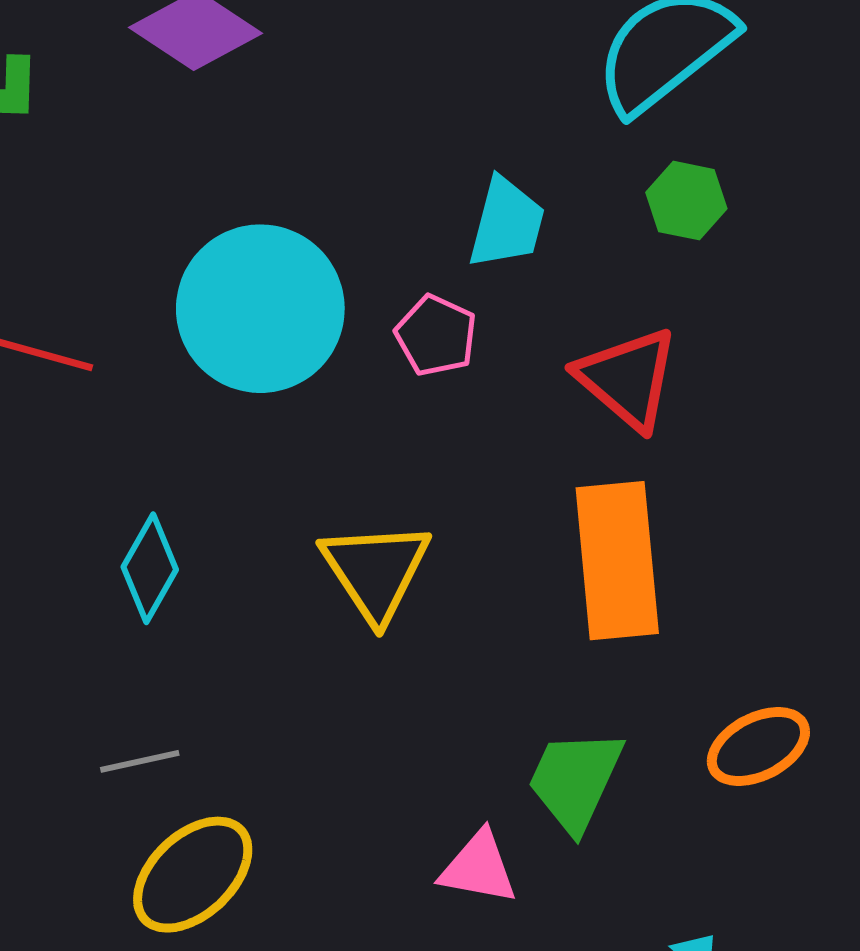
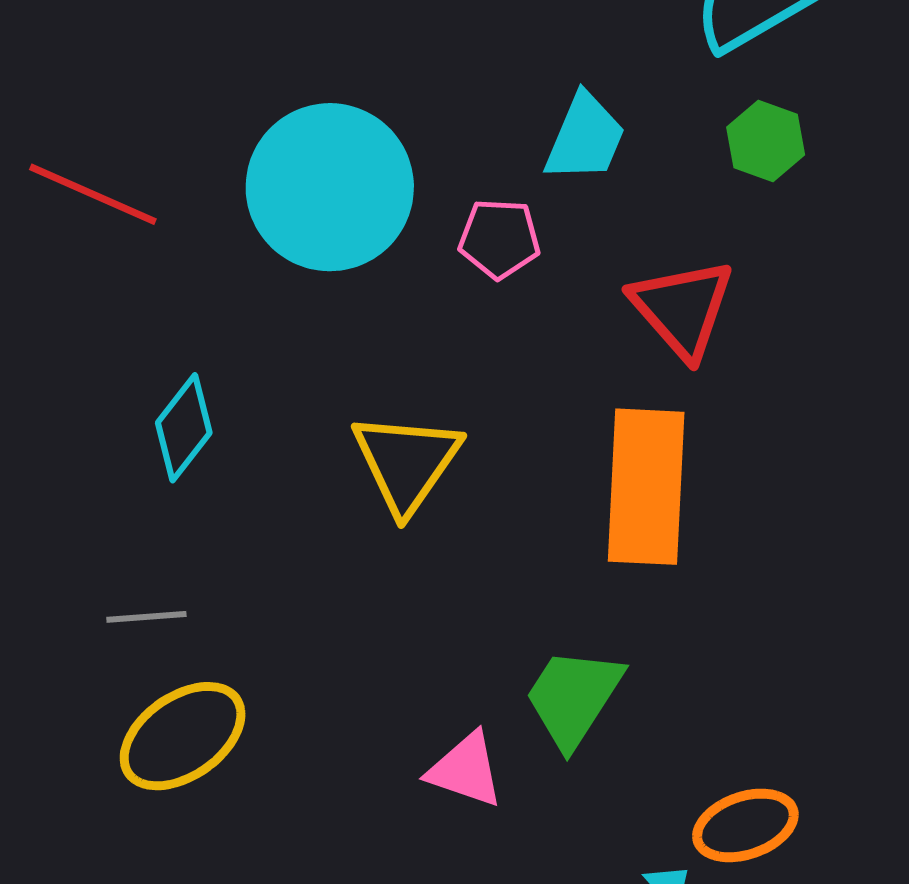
pink pentagon: (436, 335) -> (499, 239), turned -30
orange ellipse: (758, 747) -> (745, 825), moved

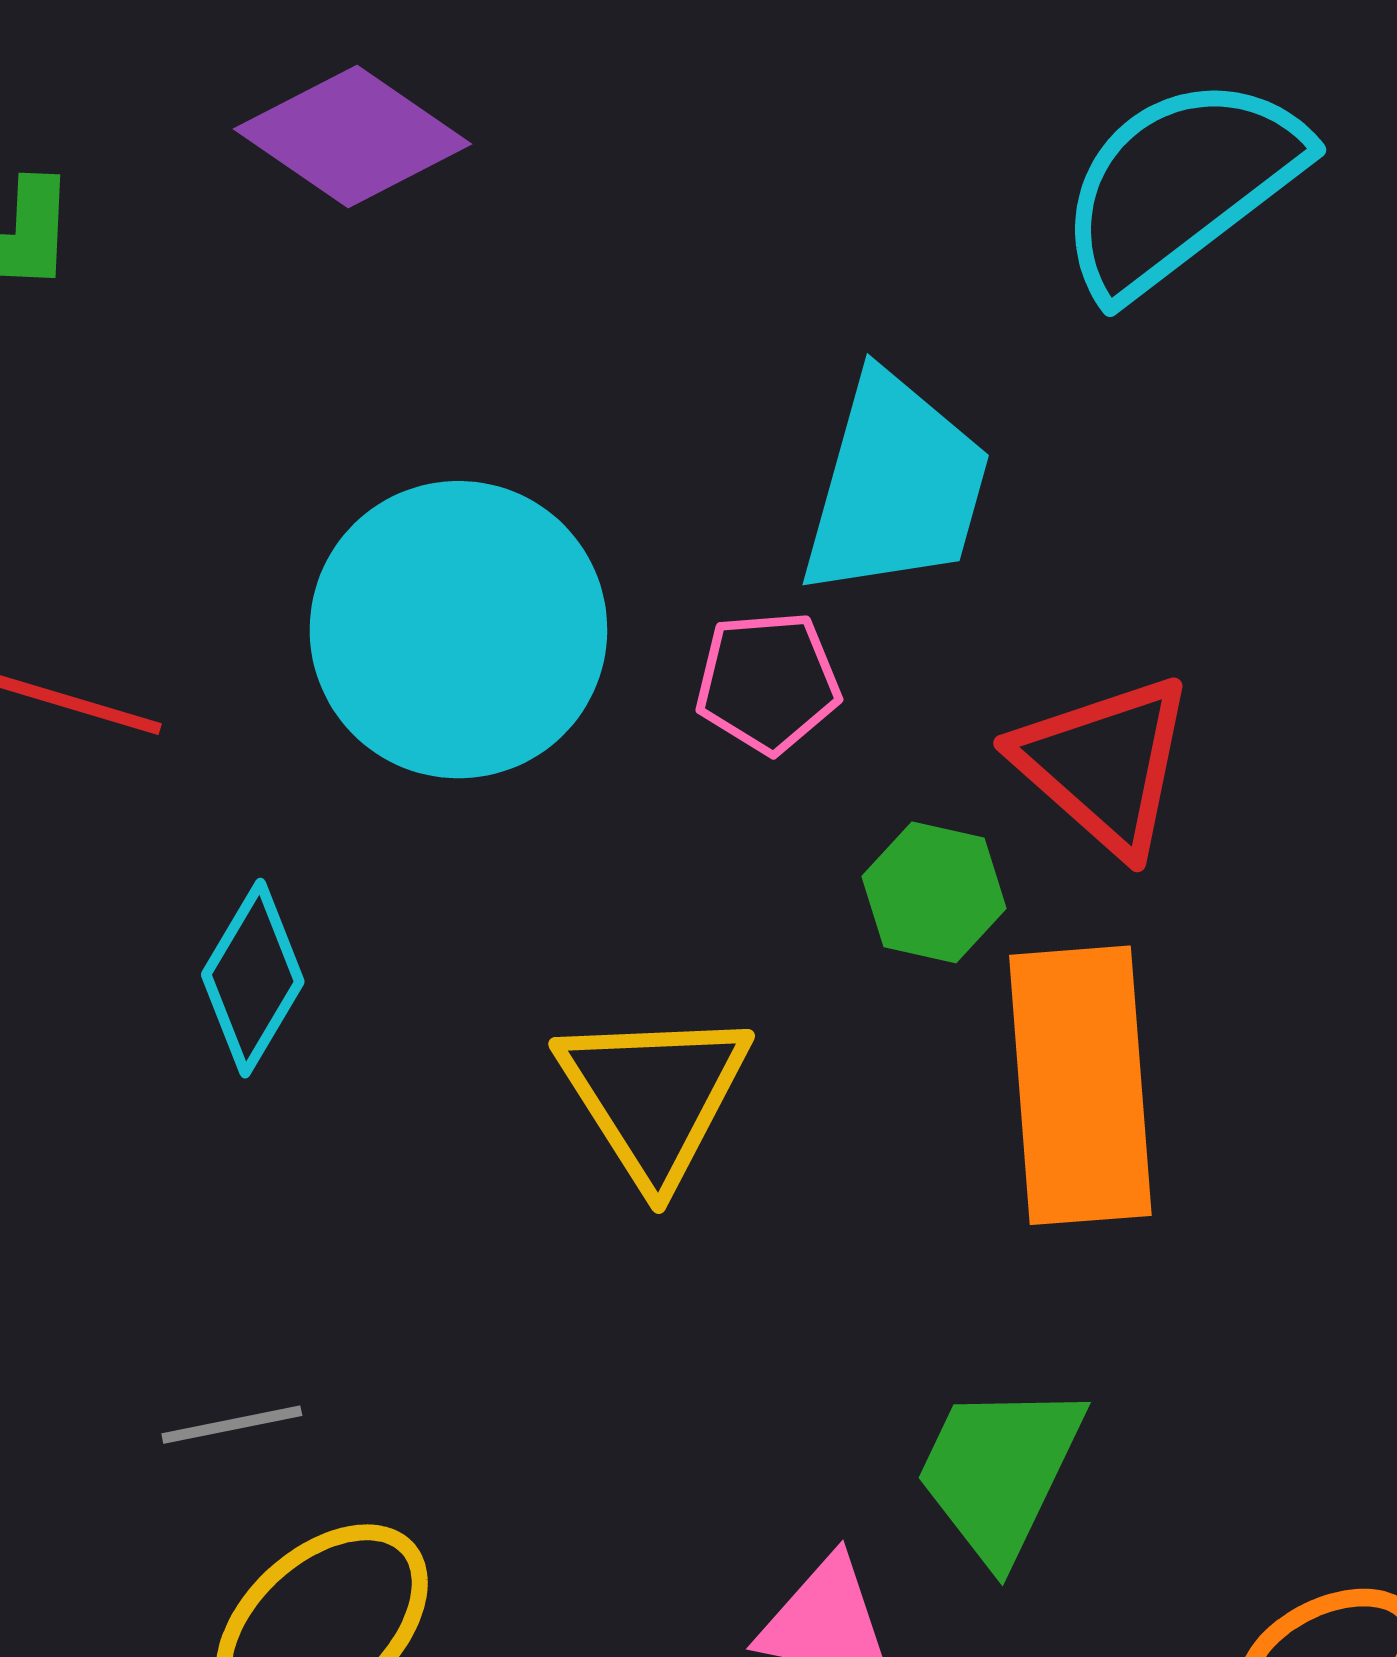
cyan trapezoid: (585, 138) -> (896, 486), size x1.4
green hexagon: (766, 141) -> (934, 892), moved
cyan diamond: (184, 428) -> (253, 978), moved

